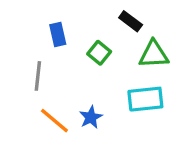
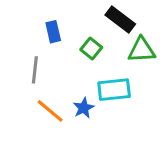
black rectangle: (131, 21) -> (120, 20), size x1.4
cyan rectangle: (145, 99) -> (114, 90), moved

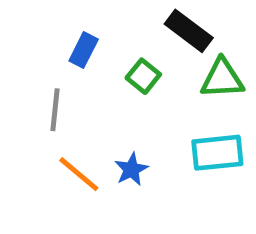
blue rectangle: (53, 32) -> (84, 50), turned 40
cyan rectangle: (114, 90) -> (217, 153), moved

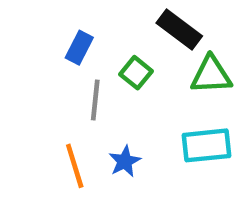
gray line: (55, 110) -> (95, 100), moved
orange line: (79, 174) -> (75, 166), turned 33

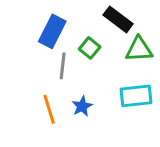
blue rectangle: (79, 48) -> (52, 31), size x1.5

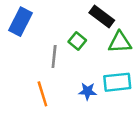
blue rectangle: (52, 31) -> (21, 22), moved
blue star: (82, 106) -> (88, 91), moved, turned 30

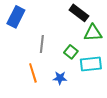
green square: (77, 41) -> (71, 52), moved
blue star: (88, 91) -> (60, 78), moved

